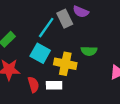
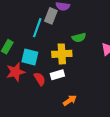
gray rectangle: (65, 19) -> (51, 16), turned 63
cyan square: (40, 53) -> (30, 57), moved

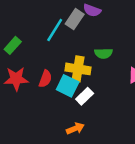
cyan square: (30, 57) -> (68, 86), moved
white rectangle: (57, 75) -> (85, 96), moved, turned -40
red semicircle: (40, 79) -> (45, 79), moved, turned 40

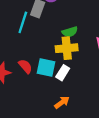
yellow cross: (78, 69) -> (67, 48), moved
red semicircle: (45, 79) -> (25, 66), turned -48

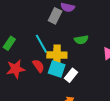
cyan line: (23, 22) -> (41, 44), moved, turned -54
yellow cross: (67, 48) -> (57, 55), moved

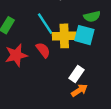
cyan square: (57, 69) -> (84, 35), moved
white rectangle: (71, 75) -> (76, 74), moved

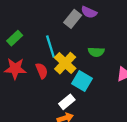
cyan square: (84, 35) -> (82, 81), moved
yellow cross: (64, 36) -> (65, 63), turned 30

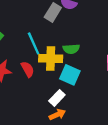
green semicircle: (96, 52) -> (71, 49), moved
yellow cross: (65, 63) -> (51, 59), turned -35

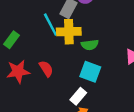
cyan line: (34, 43) -> (50, 25), moved
yellow cross: (51, 59) -> (69, 32), moved

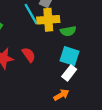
white rectangle: (78, 96) -> (69, 73), moved

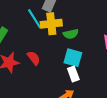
white rectangle: (69, 73) -> (73, 74), turned -56

